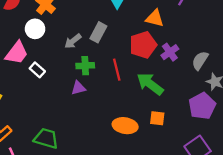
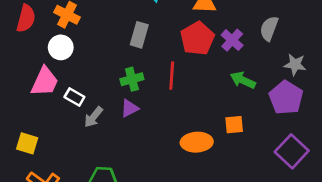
gray arrow: (73, 41) -> (93, 117), moved
gray semicircle: (200, 60) -> (269, 28), moved
red line: (117, 70) -> (172, 76), turned 30
green arrow: (150, 84) -> (243, 80), moved, size x0.7

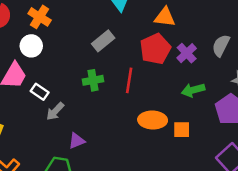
gray rectangle: (139, 35) -> (103, 41), turned 30
green arrow: (243, 80) -> (193, 90), turned -45
purple triangle: (129, 108) -> (77, 141), moved
orange ellipse: (197, 142) -> (153, 120), moved

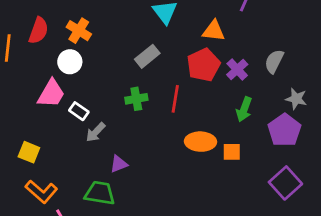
green arrow: (193, 90) -> (244, 109), turned -55

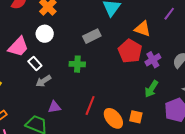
white circle: (70, 62) -> (45, 34), moved
red pentagon: (203, 65) -> (130, 51), turned -30
red line: (175, 99) -> (90, 106), moved
orange ellipse: (200, 142) -> (113, 118), moved, turned 35

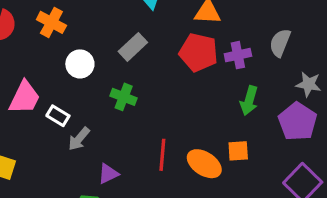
white circle: (45, 34) -> (80, 64), moved
purple cross: (153, 60) -> (238, 55), turned 35
green cross: (77, 64) -> (124, 97), turned 35

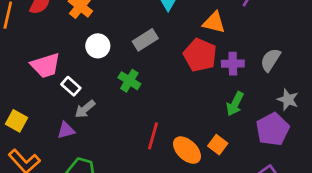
pink trapezoid: (25, 98) -> (46, 66), turned 36
orange square: (238, 151) -> (218, 145), turned 30
purple triangle: (108, 174) -> (66, 130), moved

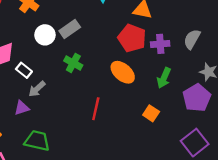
gray rectangle: (145, 40) -> (70, 29), moved
orange ellipse: (187, 150) -> (123, 72), moved

